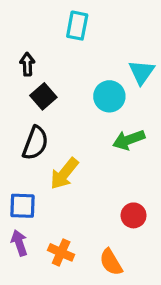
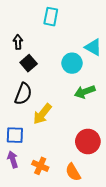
cyan triangle: (142, 72) -> (93, 47), turned -36
red circle: (134, 215) -> (88, 141), size x1.5

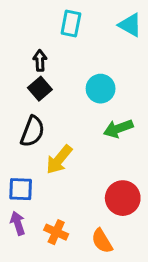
black arrow: (18, 42) -> (40, 60), moved
cyan triangle: (93, 47) -> (130, 25), moved

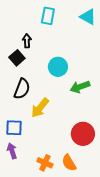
black square: (40, 89) -> (17, 58), moved
cyan circle: (101, 89) -> (58, 67), moved
orange cross: (56, 232) -> (45, 163), moved

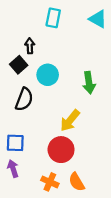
cyan circle: (58, 67) -> (48, 75), moved
green arrow: (80, 87) -> (89, 83), moved, turned -78
yellow arrow: (40, 108) -> (70, 121), moved
red circle: (83, 134) -> (61, 150), moved

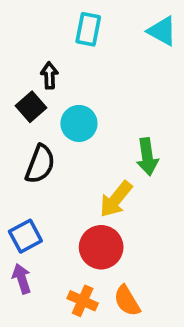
green arrow: (89, 83) -> (147, 157), moved
blue square: (15, 143) -> (25, 236), turned -30

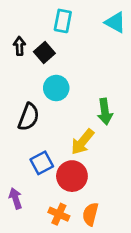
black arrow: (49, 75) -> (19, 46), moved
black square: (31, 107) -> (44, 53), moved
blue square: (25, 236) -> (42, 163), moved
orange semicircle: (127, 301) -> (90, 214), turned 45

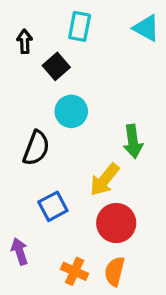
black arrow: (19, 46) -> (25, 41), moved
red circle: (72, 176) -> (116, 223), moved

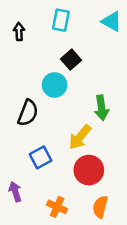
black square: (56, 66) -> (71, 60), moved
orange semicircle: (115, 271) -> (100, 207), moved

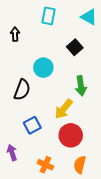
black arrow: (19, 32) -> (15, 34), moved
black square: (71, 60) -> (75, 47), moved

